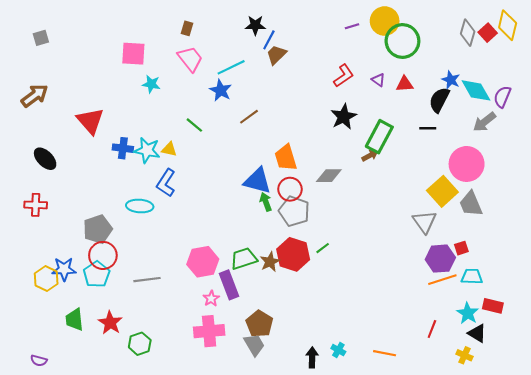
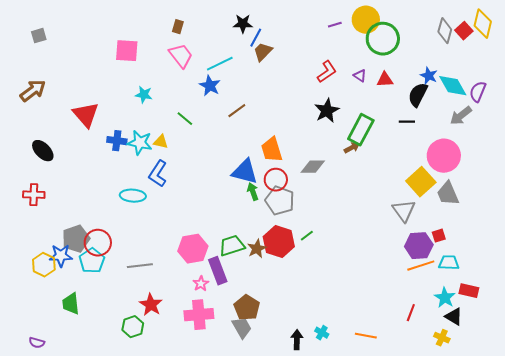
cyan star: (151, 84) -> (144, 95), moved
gray pentagon: (98, 229) -> (76, 239), moved
red star: (110, 323) -> (151, 305), moved

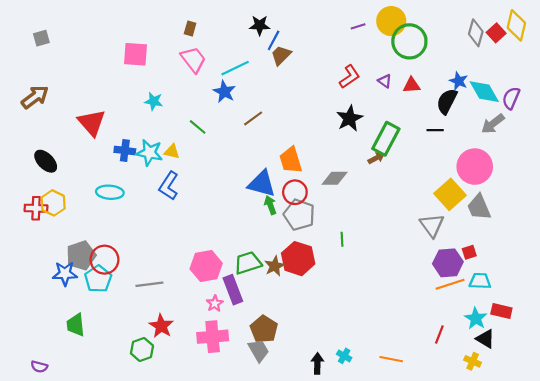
cyan ellipse: (133, 196) -> (110, 192), moved
green line: (307, 236) -> (342, 239), moved, turned -56
yellow hexagon: (44, 265) -> (53, 203), moved

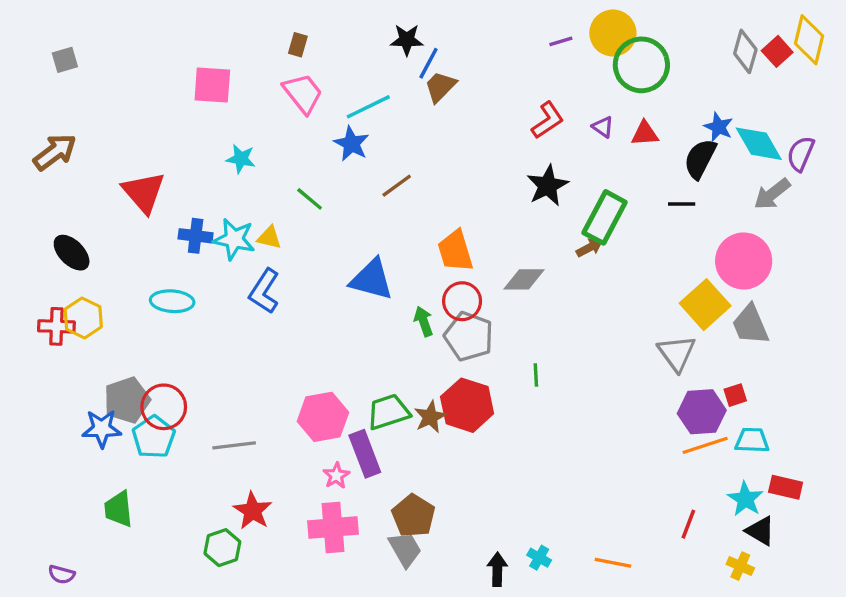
blue triangle: (262, 184) -> (372, 279), moved

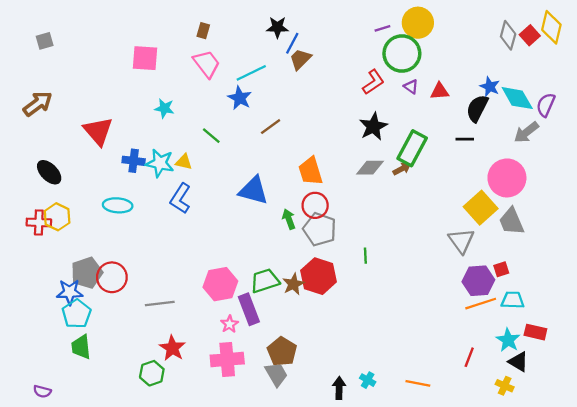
green circle: (641, 65) -> (402, 54), moved
gray diamond: (524, 279) -> (370, 168), moved
cyan pentagon: (154, 437) -> (76, 314), moved

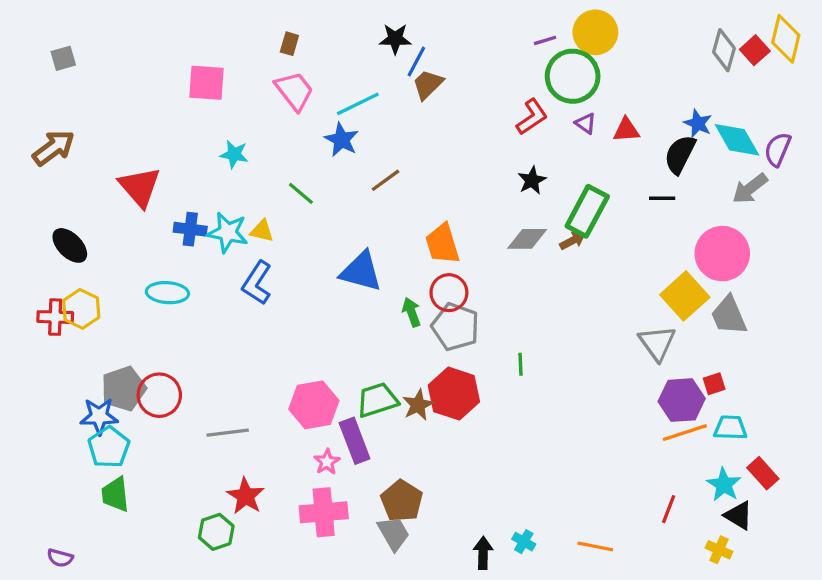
black star: (373, 127) -> (532, 180), size x0.7
red rectangle: (535, 332) -> (763, 473), turned 35

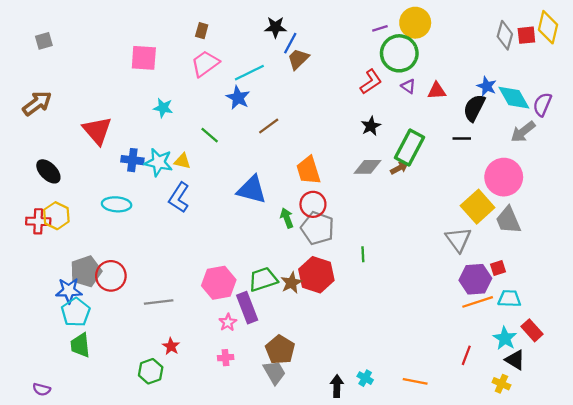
red square: (755, 50) -> (526, 35), turned 36
pink trapezoid: (294, 91) -> (205, 64), turned -88
red star: (246, 496) -> (171, 346), size x0.7
pink cross: (324, 512) -> (226, 358), size x0.5

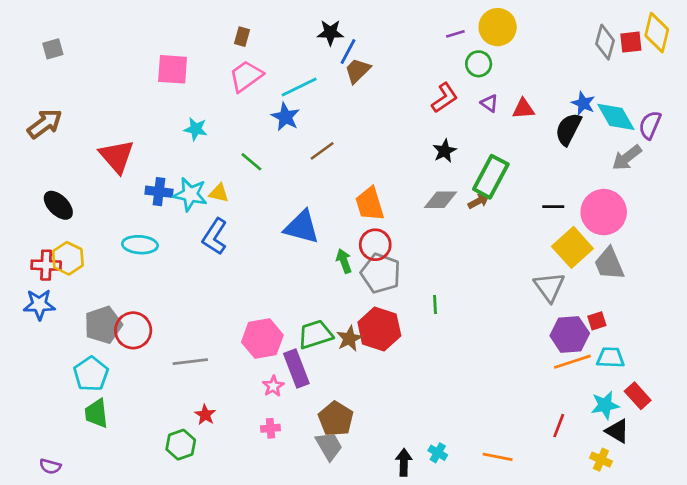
green circle: (399, 53) -> (479, 64), size x0.6
black line: (462, 138) -> (553, 207), moved
blue star: (69, 291) -> (39, 305), moved
cyan star: (505, 338) -> (605, 405), turned 30

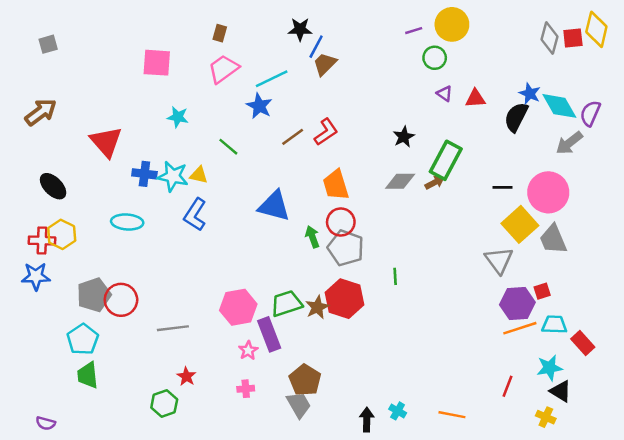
red L-shape: (445, 98) -> (326, 132), moved
red rectangle: (638, 396) -> (583, 343), moved

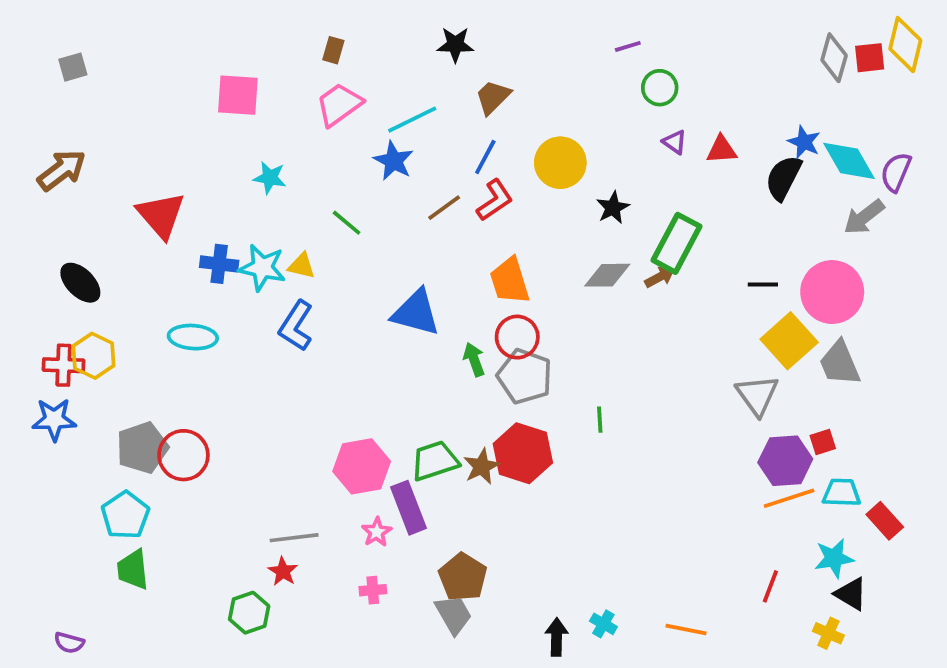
yellow circle: (452, 24) -> (560, 163), moved
blue line: (316, 47) -> (485, 157), moved
gray line: (173, 328) -> (294, 538), moved

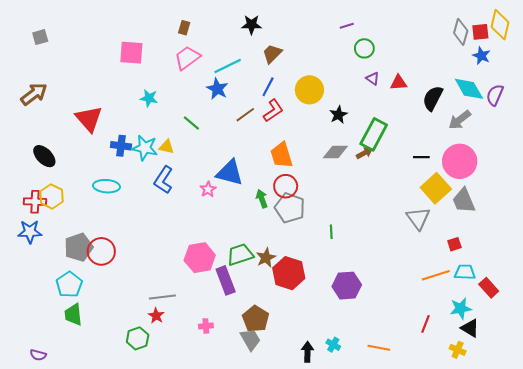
blue star: (804, 142) -> (481, 56), moved
gray arrow: (864, 217) -> (460, 120), moved
red hexagon: (523, 453) -> (289, 273), moved
purple hexagon: (785, 461) -> (347, 286), moved
pink star: (377, 532) -> (208, 189), moved

